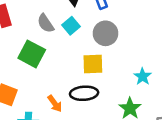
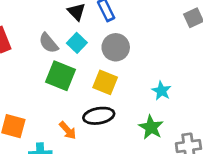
green square: (32, 54) -> (61, 76), moved
yellow square: (93, 64) -> (105, 82), turned 30

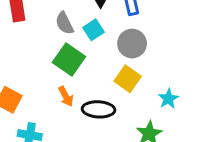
yellow square: (105, 82) -> (128, 79), moved
orange arrow: (68, 130) -> (66, 96), moved

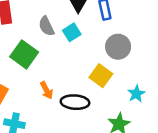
gray circle: (132, 44) -> (118, 47), moved
green square: (69, 60) -> (24, 54), moved

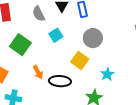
gray semicircle: (46, 26) -> (39, 14), moved
cyan square: (72, 32) -> (56, 35), moved

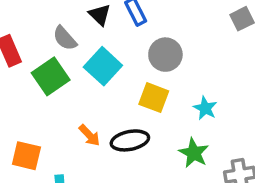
cyan square: (56, 35) -> (103, 66), size x1.5
green square: (20, 45) -> (51, 76), moved, turned 35

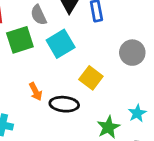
gray circle: (165, 55) -> (132, 53), moved
cyan star: (205, 108) -> (137, 113), moved

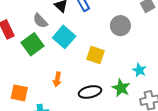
orange arrow: (36, 92) -> (57, 79), turned 56
black ellipse: (64, 104) -> (90, 92), moved

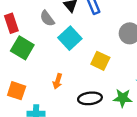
green square: (32, 44) -> (22, 48), moved, turned -30
green star: (121, 88) -> (123, 98), turned -30

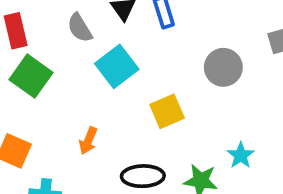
yellow square: (100, 61) -> (167, 111), turned 36

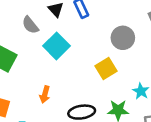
yellow square: (167, 111) -> (106, 69), moved

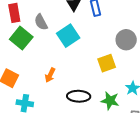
gray semicircle: (30, 25) -> (41, 22), moved

